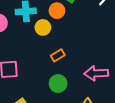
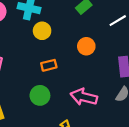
orange circle: (57, 11) -> (86, 46), moved

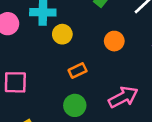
pink arrow: (84, 97) -> (123, 97), turned 150

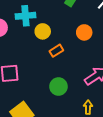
orange rectangle: (78, 70) -> (56, 51), moved

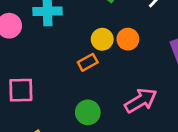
yellow circle: (43, 31) -> (102, 39), moved

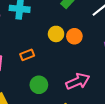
orange rectangle: (88, 62) -> (27, 55), moved

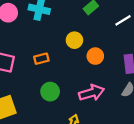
orange circle: (74, 36) -> (95, 56), moved

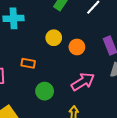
orange rectangle: (41, 59) -> (28, 63), turned 40

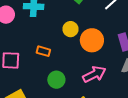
orange circle: (77, 47) -> (92, 40), size x1.5

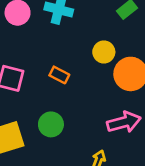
green circle: (56, 80) -> (51, 124), moved

